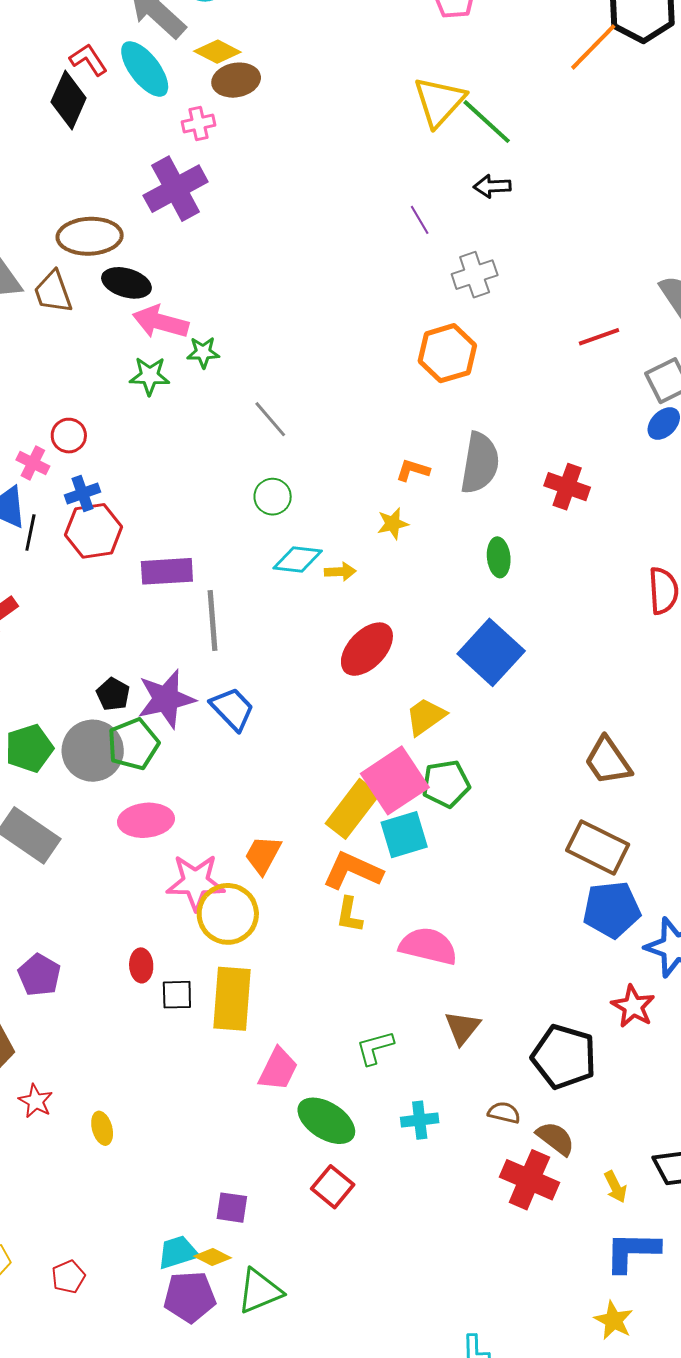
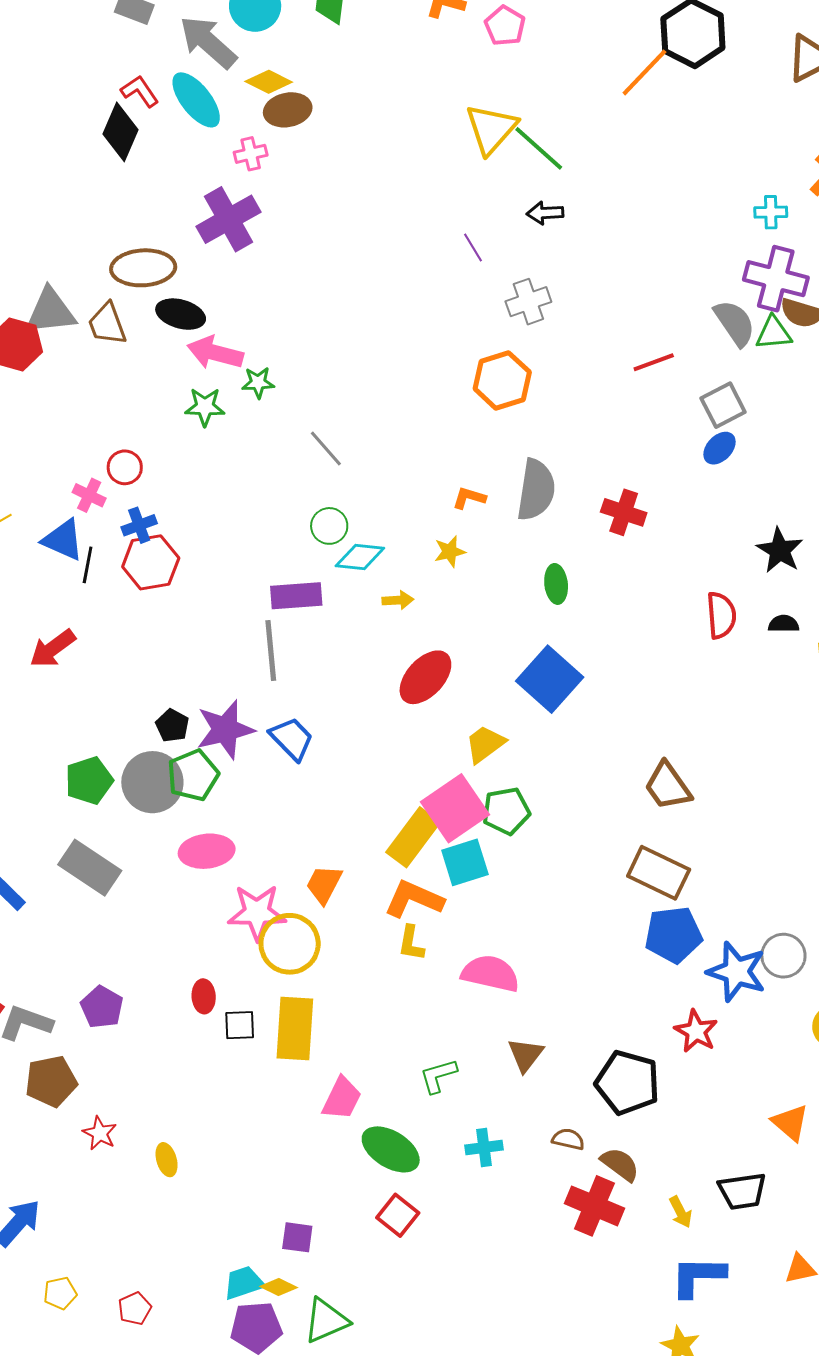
cyan diamond: (298, 560) -> (360, 557), moved
purple rectangle: (167, 571) -> (296, 596), moved

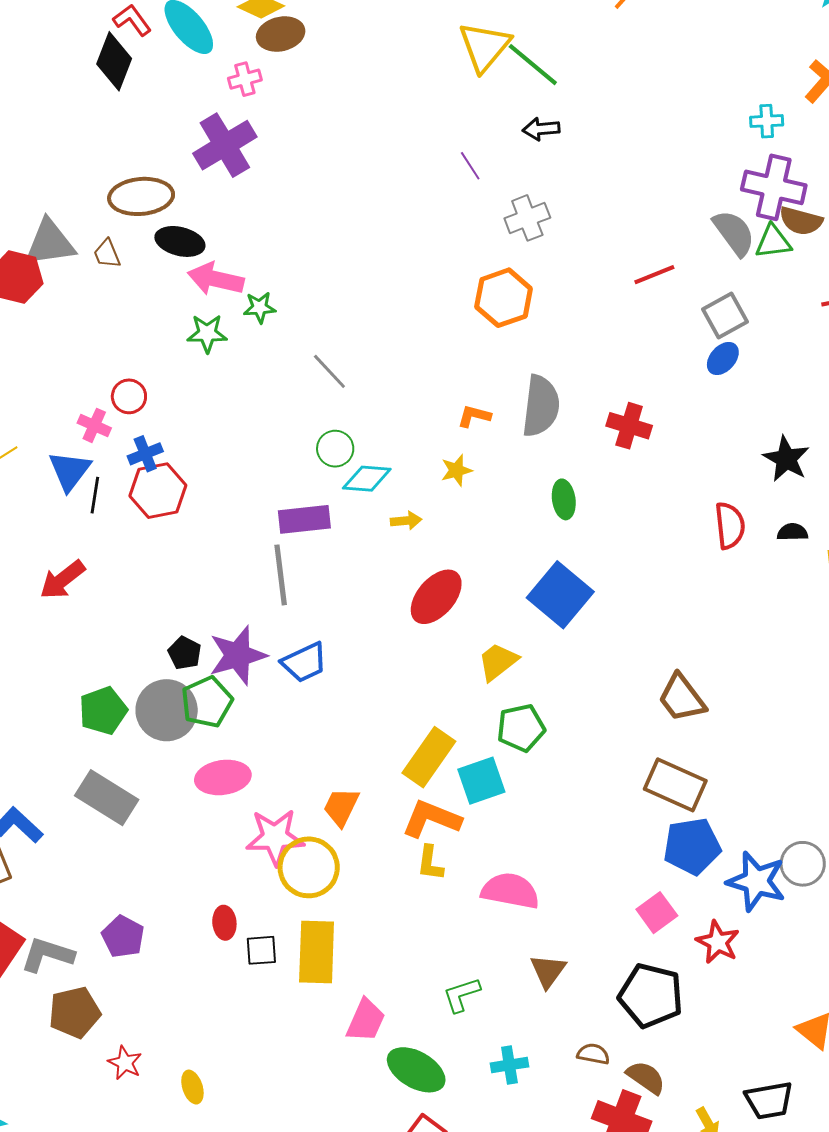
brown trapezoid: (107, 324) -> (107, 254), size x0.7
blue triangle: (63, 540) -> (70, 471), turned 45
blue trapezoid: (292, 739) -> (304, 662), turned 111
pink square: (455, 808) -> (657, 913), moved, size x0.6

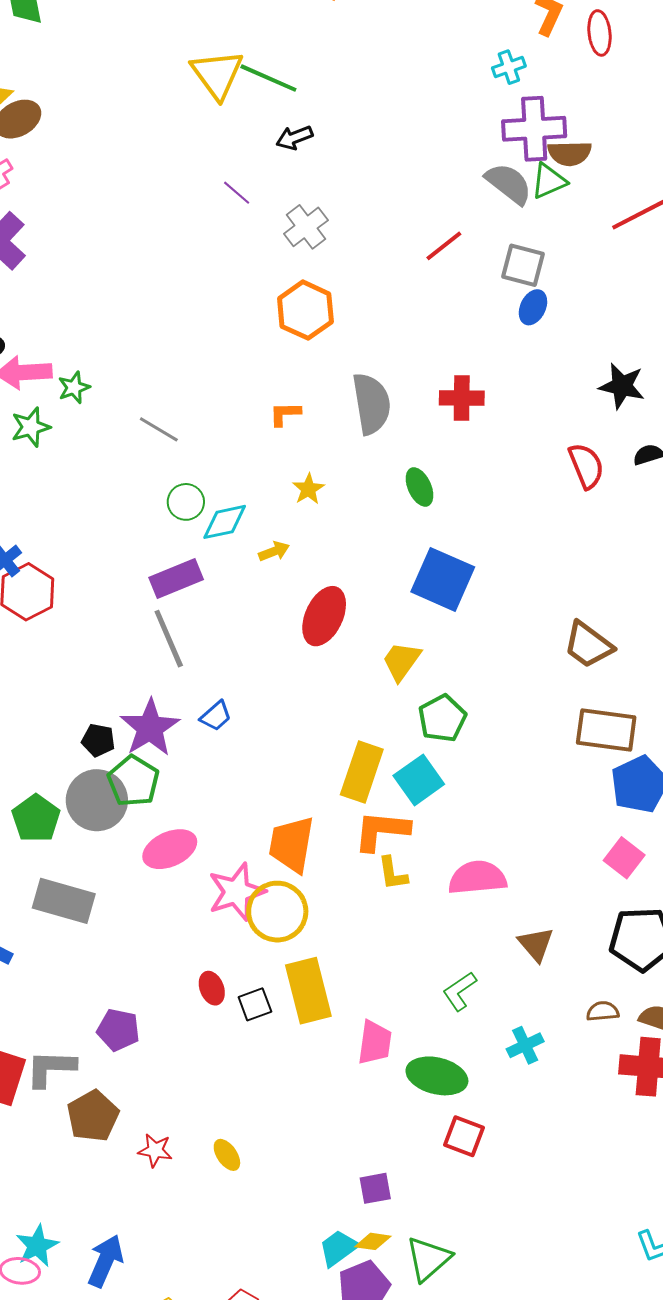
gray square: (725, 315) -> (523, 265), turned -30
orange L-shape: (474, 416) -> (285, 414), moved
blue trapezoid: (304, 662) -> (216, 716), size x0.7
orange trapezoid: (341, 807) -> (292, 844), size x1.4

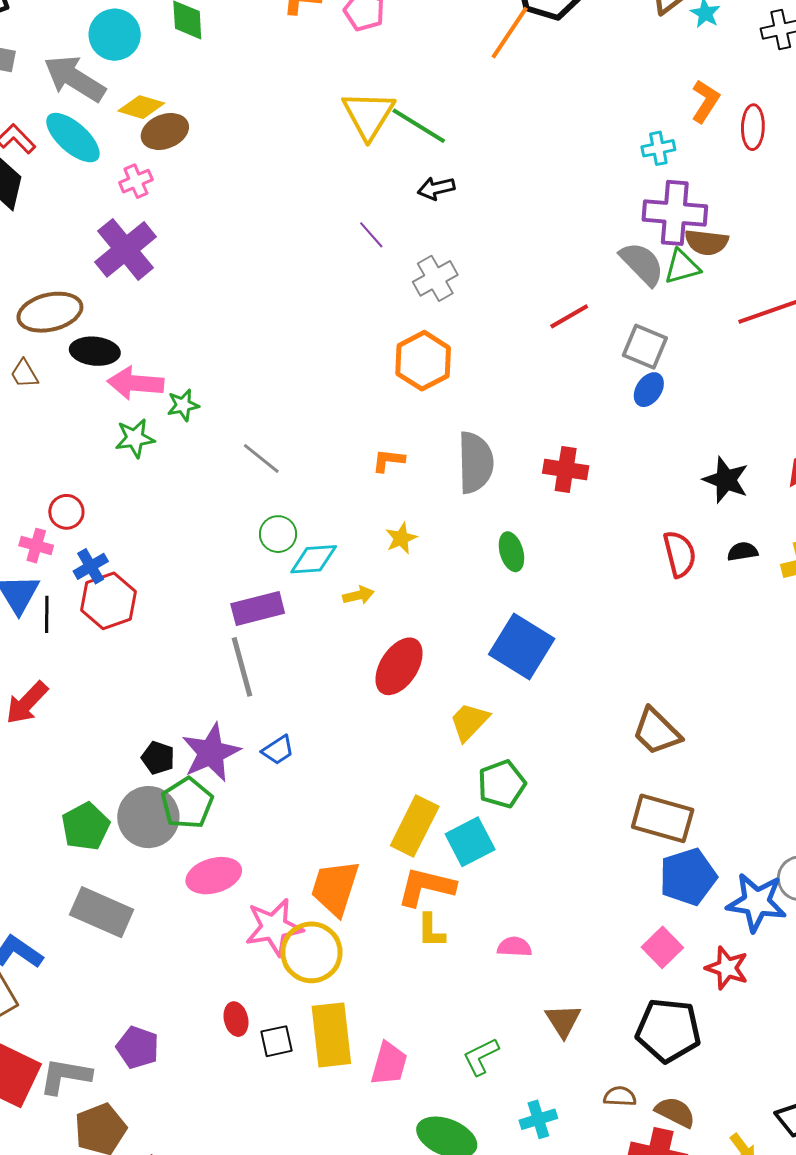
pink semicircle: (477, 878) -> (514, 947), size x0.6
pink trapezoid: (375, 1043) -> (389, 1064), moved

